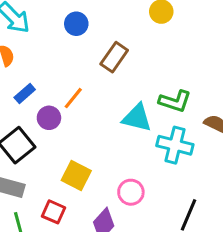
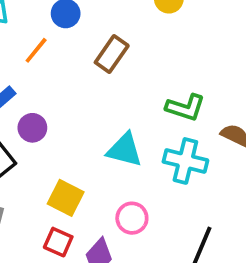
orange line: (73, 98) -> (36, 50), moved
cyan triangle: (137, 118) -> (125, 150), moved
red square: (53, 212) -> (58, 242), moved

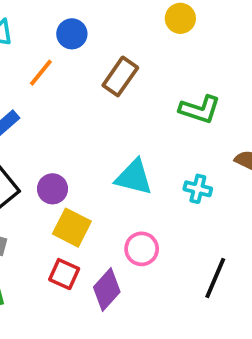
green L-shape: (185, 107) -> (200, 109), moved
purple circle: (32, 128) -> (52, 189), moved
cyan cross: (185, 161) -> (198, 189), size x0.6

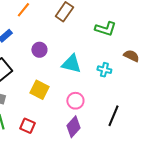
purple circle: (52, 189) -> (39, 50), moved
red square: (64, 274) -> (27, 126), moved
purple diamond: (107, 290) -> (73, 127), moved

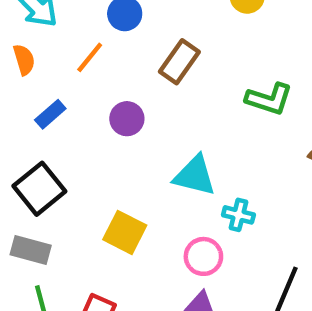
purple circle: (39, 50) -> (127, 119), moved
cyan cross: (104, 70) -> (238, 215), moved

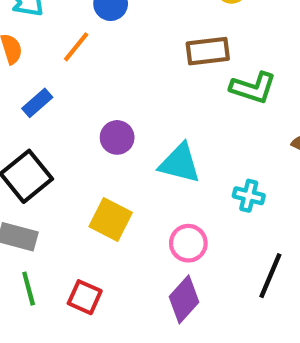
brown rectangle: (179, 62) -> (208, 51), moved, turned 48
purple circle: (127, 119) -> (117, 137), moved
cyan cross: (238, 215) -> (249, 196), moved

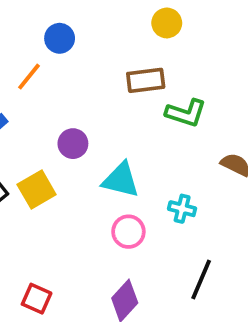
purple circle: (117, 137) -> (73, 144), moved
yellow square: (111, 219) -> (37, 190), moved, turned 33
pink circle: (188, 243) -> (128, 232), moved

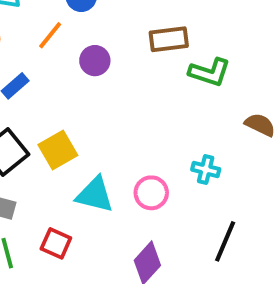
purple circle: (73, 144) -> (95, 61), moved
cyan triangle: (121, 180) -> (95, 195), moved
red square: (37, 299) -> (56, 243), moved

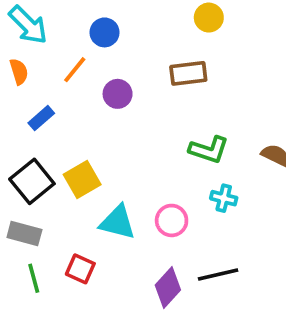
green L-shape: (210, 72) -> (209, 150), moved
black line: (225, 241) -> (218, 274), moved, turned 54

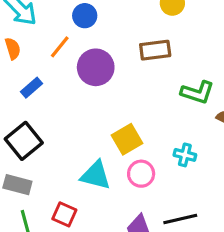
purple circle: (118, 94) -> (96, 67), size x1.5
green L-shape: (209, 150) -> (197, 92), moved
yellow square: (82, 180) -> (127, 139), moved

